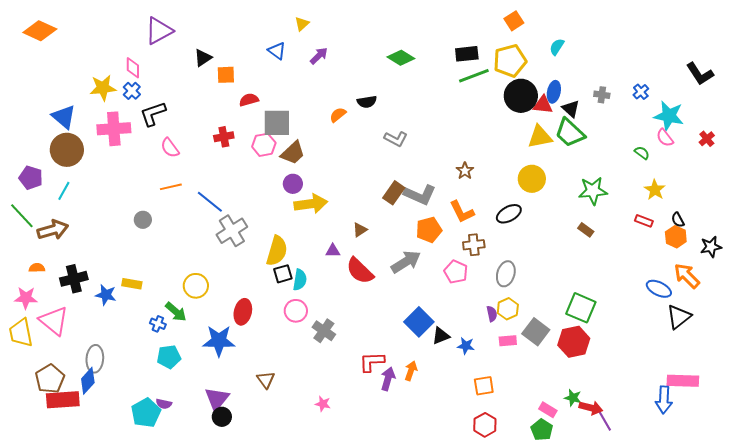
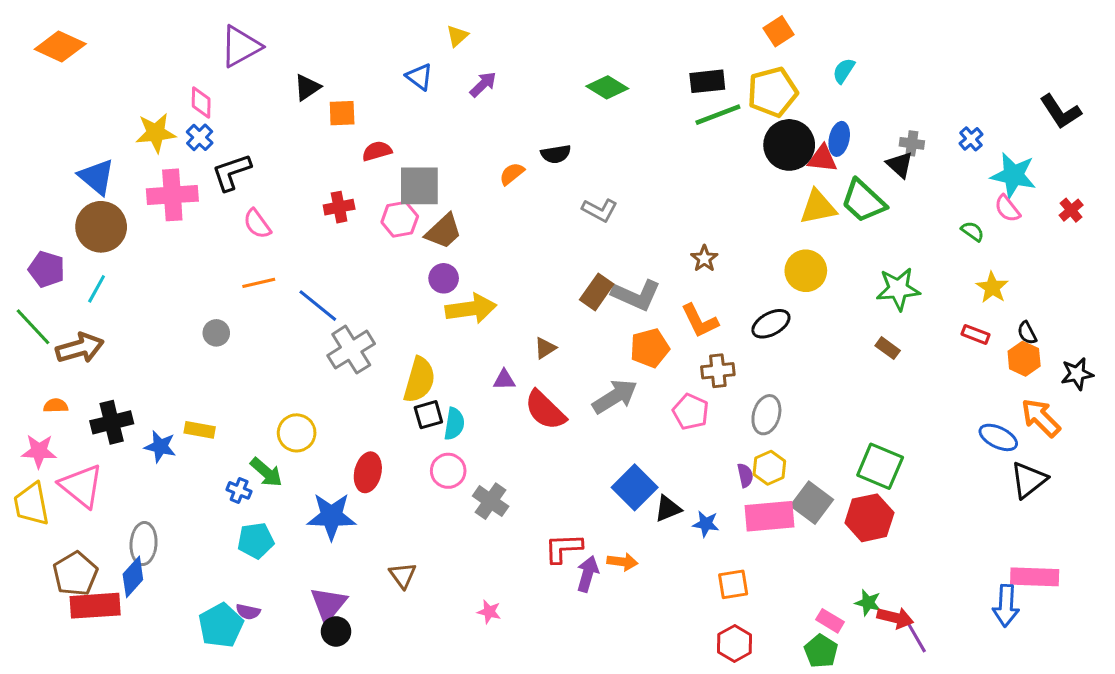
black triangle: (571, 109) -> (900, 165), moved
pink rectangle: (508, 341) -> (769, 516), size x1.8
orange arrow: (411, 371) -> (622, 562), turned 78

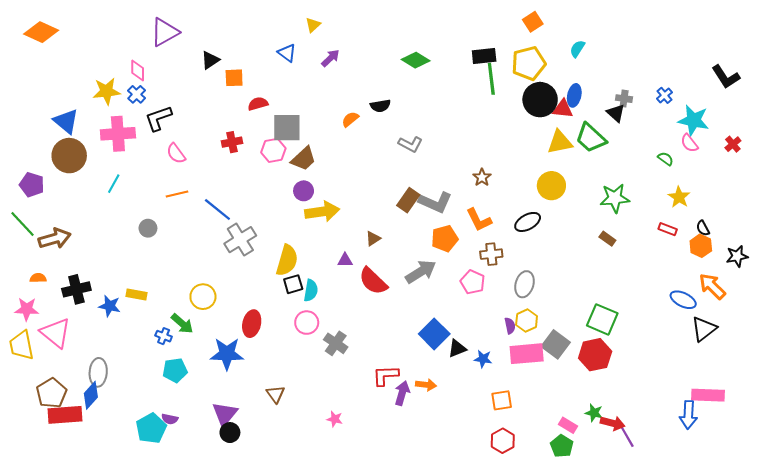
green line: (718, 115) -> (491, 79), turned -76
cyan line: (97, 289) -> (114, 184), moved

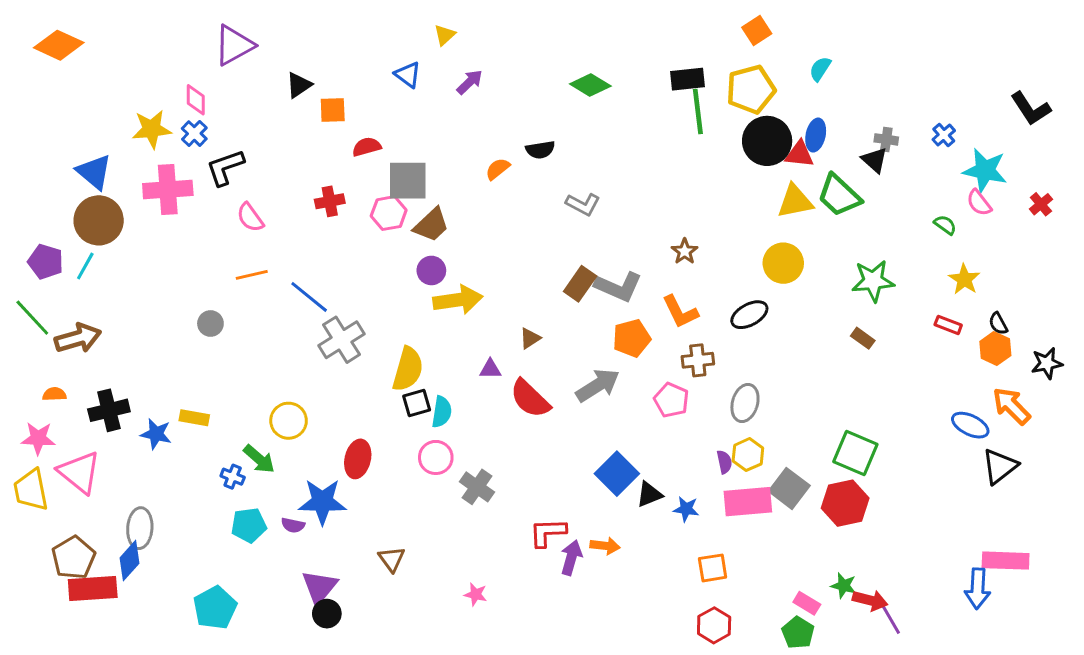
cyan line: (114, 184) -> (85, 266), moved
purple semicircle: (170, 419) -> (293, 525), moved

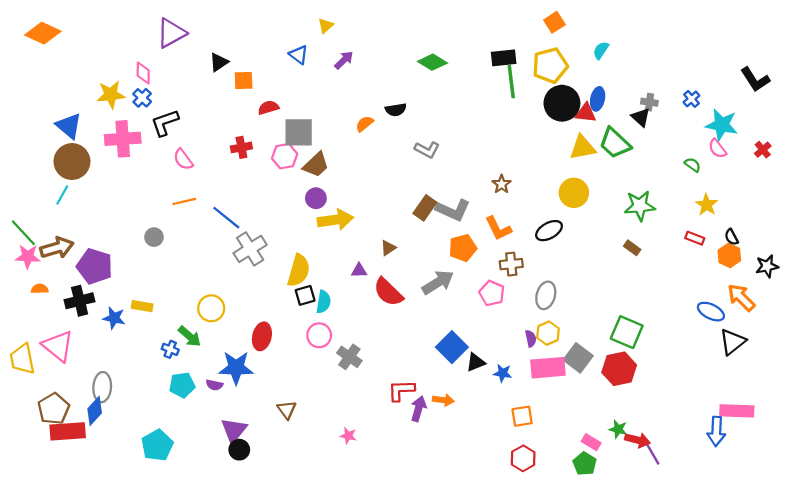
purple pentagon: (46, 262) -> (95, 266), moved, size x1.4
pink star: (38, 438) -> (28, 256), moved

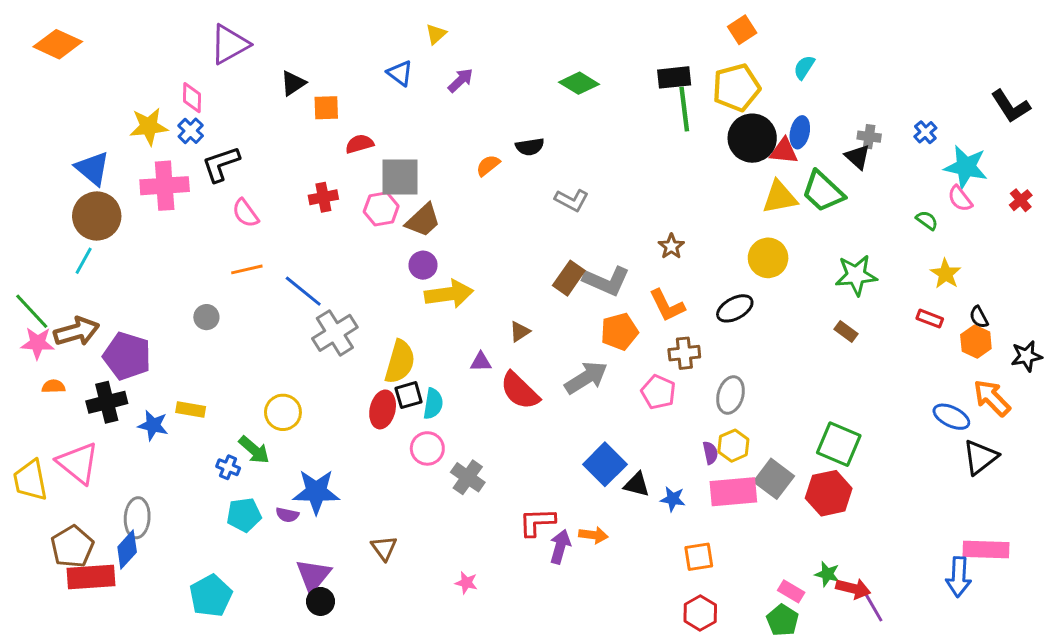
red ellipse: (262, 336) -> (383, 409), moved
black triangle: (476, 362) -> (637, 485), turned 36

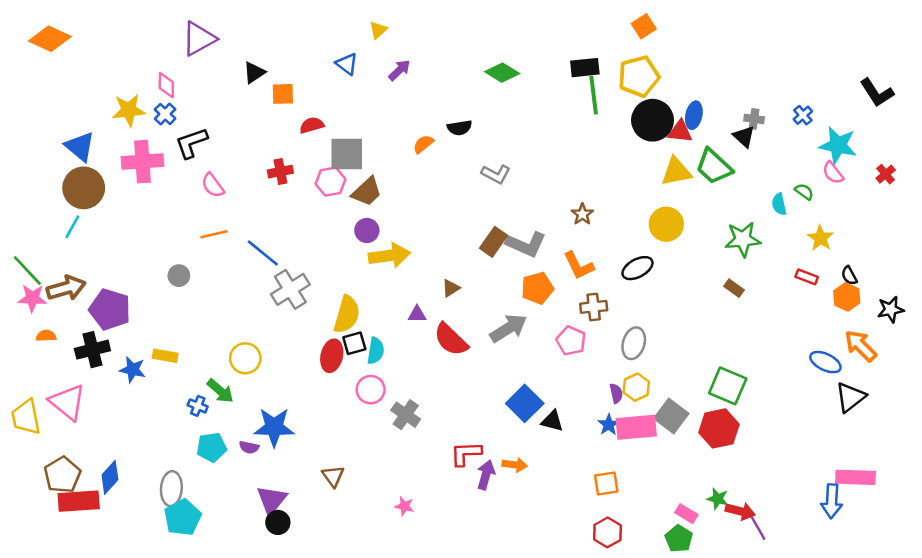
cyan semicircle: (804, 67) -> (779, 204), moved, turned -45
blue star: (673, 499) -> (609, 425), moved, turned 30
gray ellipse: (137, 518) -> (171, 489), moved

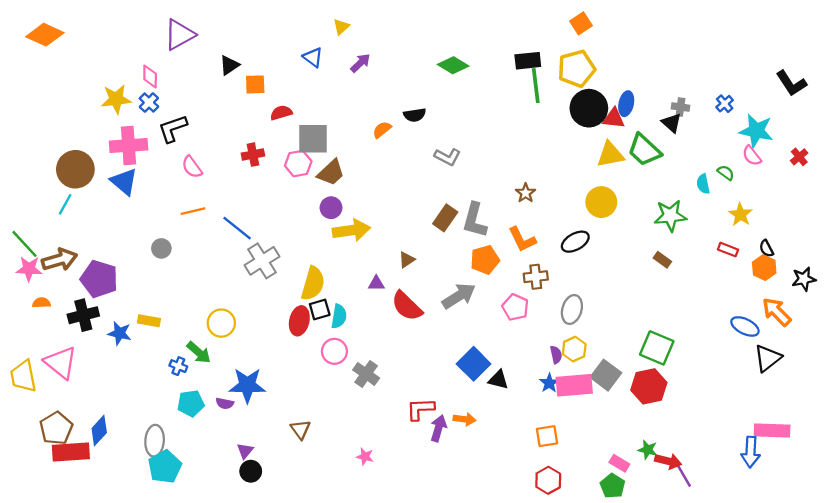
blue triangle: (80, 147) -> (124, 182), moved
gray L-shape: (526, 244) -> (475, 220), turned 81
purple triangle: (272, 500) -> (245, 451), size x0.6

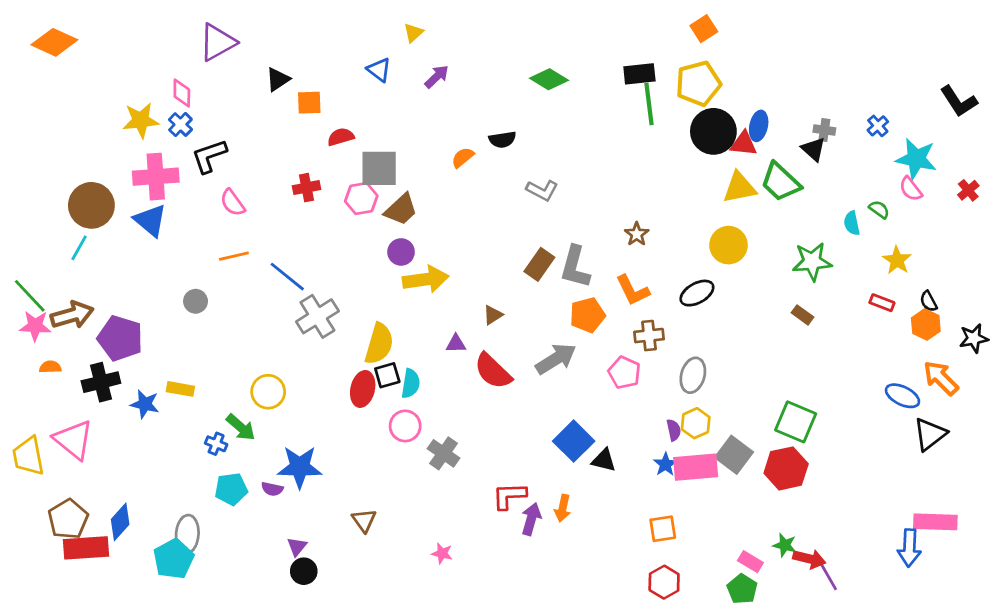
orange arrow: (464, 419) -> (563, 508), turned 95
cyan pentagon: (165, 467) -> (174, 559), moved

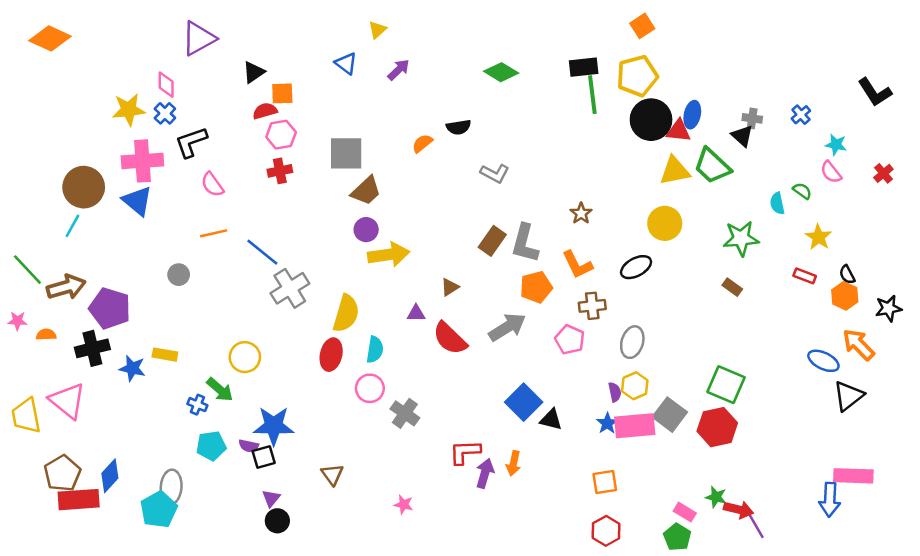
red semicircle: (341, 137) -> (265, 111), moved
cyan star: (916, 159) -> (836, 145), size x0.6
pink hexagon: (361, 199) -> (281, 135), moved
pink star: (35, 326) -> (17, 321), moved, size x0.7
black square: (387, 375) -> (264, 457), moved

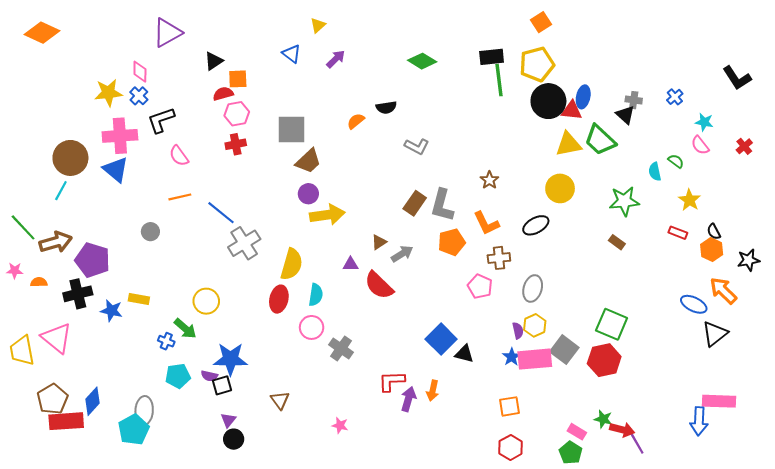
gray arrow: (507, 327) -> (402, 254), moved, size x0.7

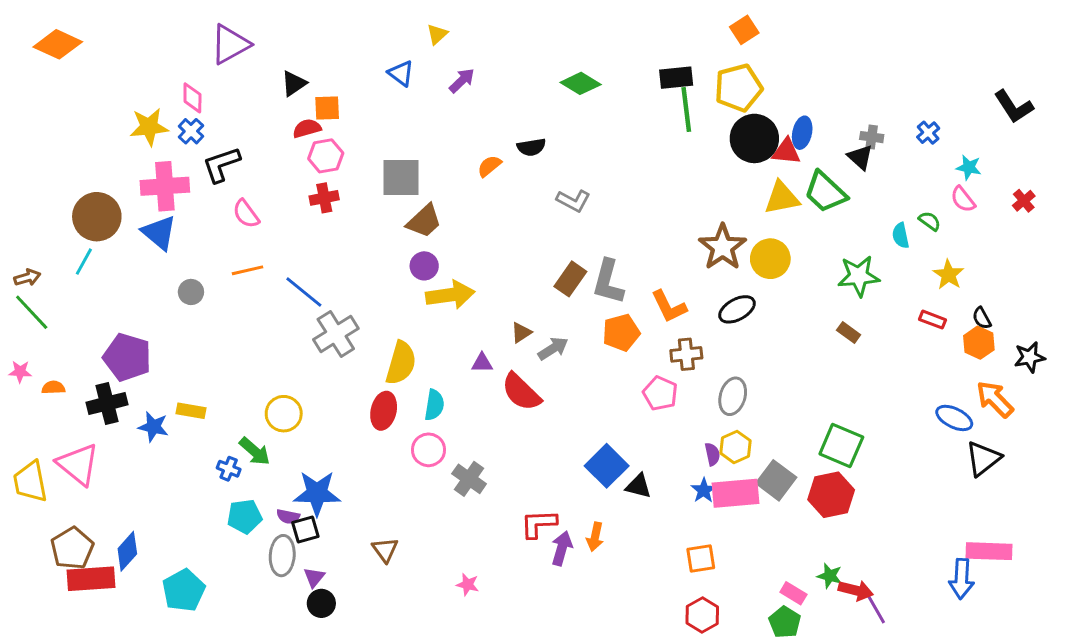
brown star: (489, 180) -> (723, 247), moved, size x1.8
gray circle: (150, 232) -> (191, 292), moved
brown arrow: (56, 242) -> (27, 278), moved, size x0.6
gray ellipse: (144, 411) -> (282, 556), moved

